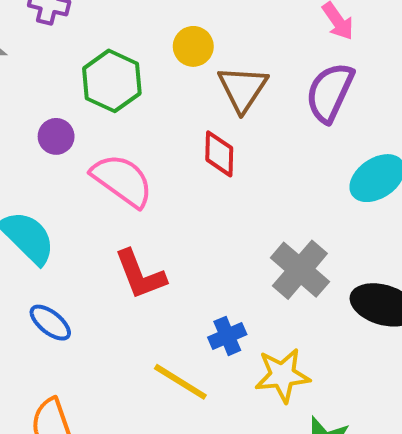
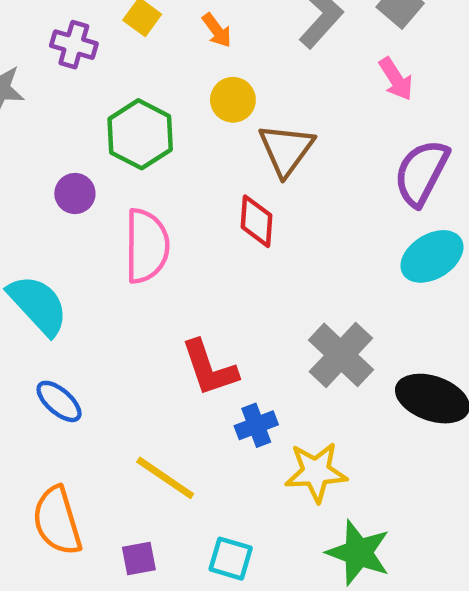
purple semicircle: (330, 92) -> (421, 173), moved
pink semicircle: (122, 180) -> (147, 246), turned 52
red L-shape: (140, 274) -> (209, 368), moved
yellow line: (180, 382) -> (165, 478), moved

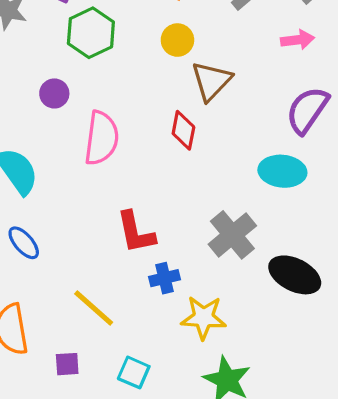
pink arrow: (396, 79) -> (298, 40), turned -72
green hexagon: (140, 134) -> (91, 33), moved
cyan ellipse: (432, 256) -> (282, 171), moved, turned 30

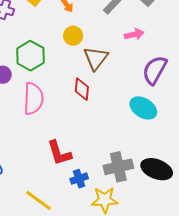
green hexagon: (91, 33) -> (30, 56), moved
pink arrow: (298, 40) -> (134, 34), moved
cyan ellipse: (282, 171) -> (143, 108), turned 32
gray cross: (232, 235) -> (118, 167), moved, turned 32

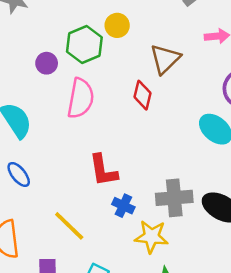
yellow circle: (73, 36) -> (117, 25), moved
blue cross: (79, 179) -> (123, 206), turned 36

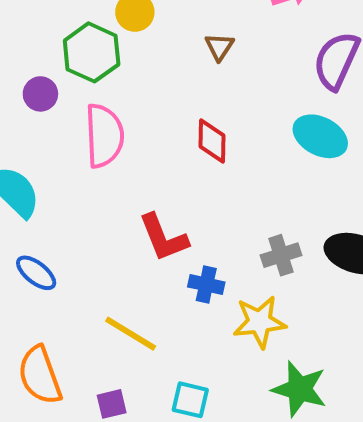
brown triangle: (165, 59) -> (219, 47), size x0.6
red diamond: (142, 95) -> (212, 141), moved
gray cross: (174, 198) -> (281, 255), size x0.7

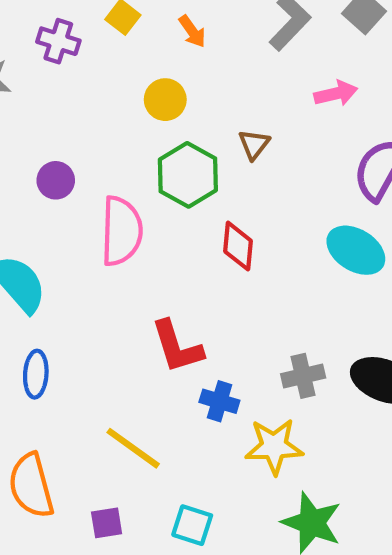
green hexagon: (92, 52) -> (188, 175), moved
blue ellipse: (36, 273) -> (36, 374), turned 51

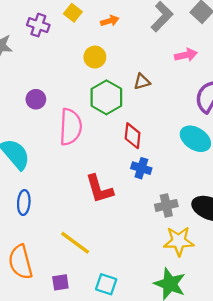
orange arrow: (192, 31) -> (110, 21), turned -72
brown triangle: (254, 144) -> (142, 82), turned 36
blue cross: (219, 401) -> (141, 168), moved
yellow star: (274, 446) -> (179, 241), moved

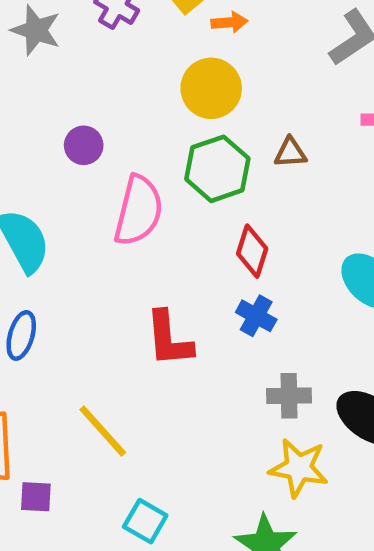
orange arrow: (110, 21) -> (229, 22), moved
yellow circle: (95, 57) -> (211, 88), size x1.4
purple square: (60, 282) -> (36, 497), moved

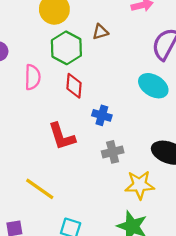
pink semicircle: (138, 211) -> (33, 77), size x0.7
red diamond: (252, 251) -> (74, 86), moved
gray cross: (289, 396) -> (113, 152), moved

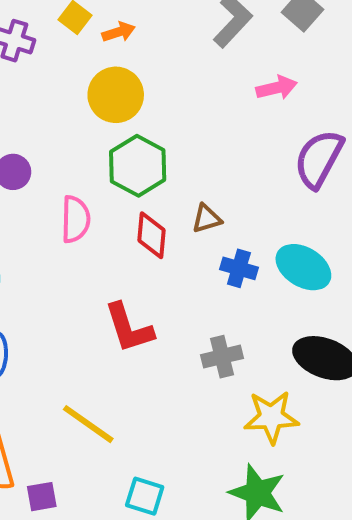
brown triangle: (100, 32) -> (207, 219), moved
cyan ellipse: (153, 86) -> (303, 267), moved
blue cross: (102, 115) -> (239, 268), moved

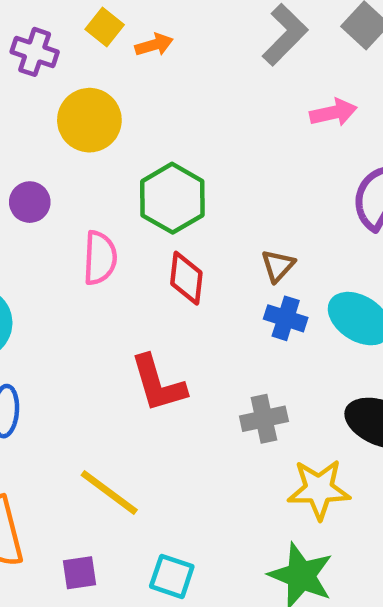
yellow circle: (116, 95) -> (89, 120), moved
brown triangle: (207, 219) -> (278, 266), moved, turned -32
purple square: (42, 497) -> (79, 573), moved

